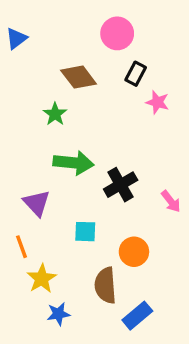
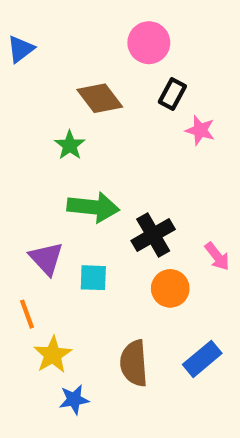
cyan square: (85, 232) -> (93, 278), moved
orange circle: (134, 252) -> (170, 288), moved
blue rectangle: (137, 316) -> (202, 359), moved

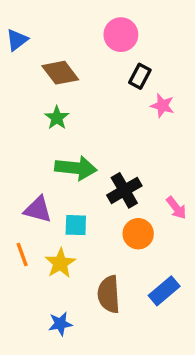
brown diamond: (100, 98) -> (60, 73), moved
purple triangle: (46, 258) -> (38, 209), turned -32
yellow star: (53, 355) -> (60, 263), moved

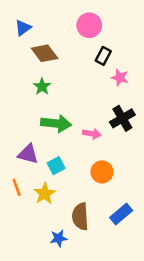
blue triangle: (17, 40) -> (23, 28), moved
black cross: (124, 190) -> (122, 118), moved
pink arrow: (176, 208) -> (92, 134), moved, turned -42
cyan square: (76, 225) -> (56, 166), turned -30
blue star: (60, 324) -> (59, 238), moved

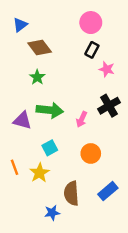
pink circle: (89, 25) -> (91, 23), moved
pink arrow: (92, 134) -> (82, 119), turned 105
purple triangle: (28, 154) -> (22, 120), moved

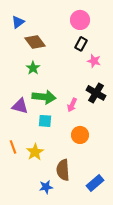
black cross: (109, 106) -> (96, 93), turned -30
cyan square: (50, 148) -> (45, 121), moved, turned 32
blue rectangle: (108, 191) -> (95, 183), moved

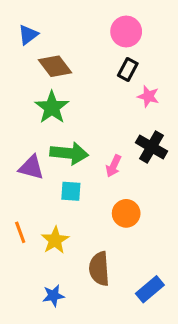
green star: (33, 68) -> (52, 107), size x1.5
blue star: (46, 187) -> (53, 296), moved

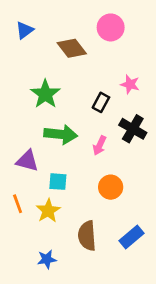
brown diamond: (55, 66) -> (72, 48), moved
black rectangle: (128, 69) -> (101, 102), moved
purple triangle: (31, 168) -> (27, 161), moved
cyan square: (71, 191) -> (58, 182), moved
blue rectangle: (150, 289) -> (131, 237), moved

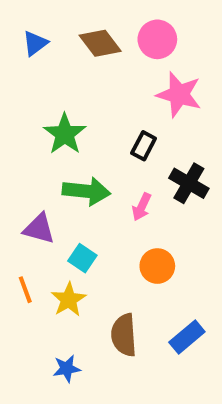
brown diamond: (72, 48) -> (100, 43), moved
pink star: (130, 84) -> (179, 95), moved, size x1.6
cyan square: (58, 182) -> (82, 258), turned 30

